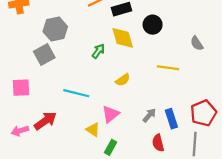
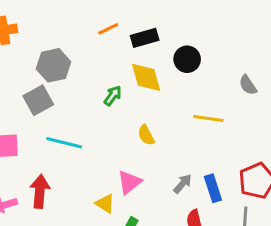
yellow semicircle: (123, 80) -> (146, 135), turned 96
cyan line: (76, 93) -> (64, 143), moved
red arrow: (45, 121) -> (40, 191), turned -50

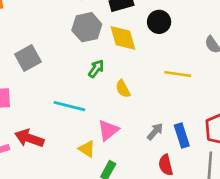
gray hexagon: (53, 65) -> (87, 27), moved
green arrow: (113, 96) -> (96, 69), moved
cyan line: (64, 143) -> (69, 106), moved
red arrow: (40, 191) -> (29, 138), turned -76

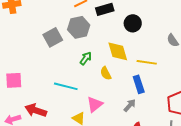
yellow diamond: (123, 38) -> (118, 51), moved
gray square: (28, 58) -> (53, 37), moved
blue rectangle: (182, 136) -> (139, 84), moved

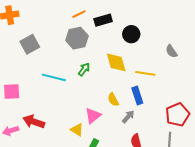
gray square: (53, 37) -> (30, 44), moved
yellow semicircle: (106, 73) -> (113, 100), moved
cyan line: (66, 86) -> (54, 77), moved

